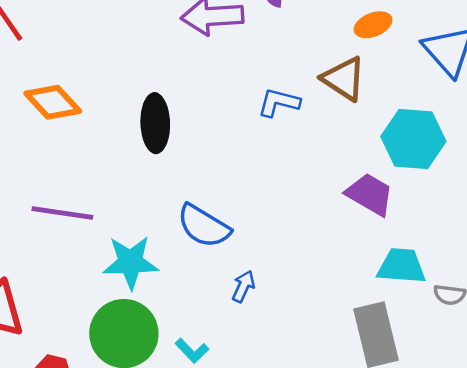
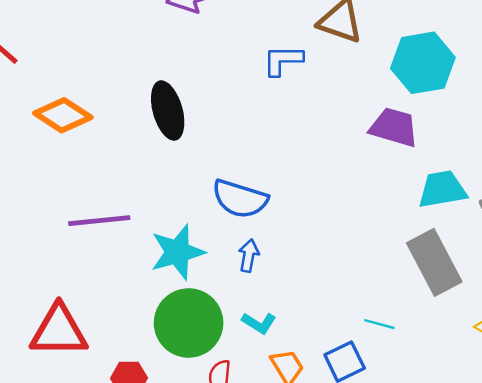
blue arrow: (243, 286) -> (249, 256), moved

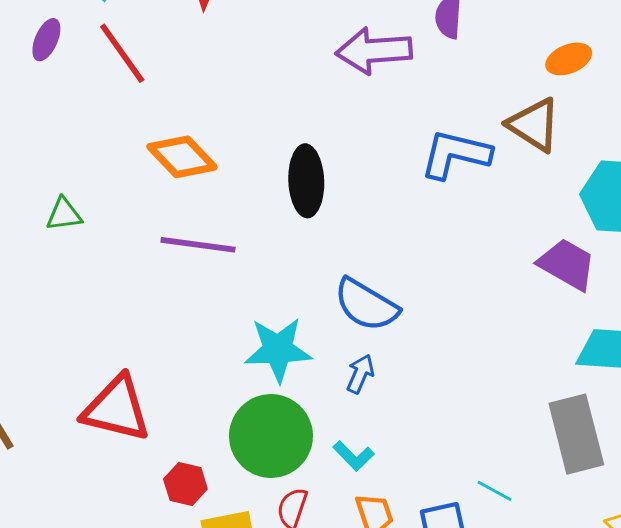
blue L-shape: (283, 60) -> (455, 154), size x1.4
purple line: (99, 221) -> (198, 245), moved

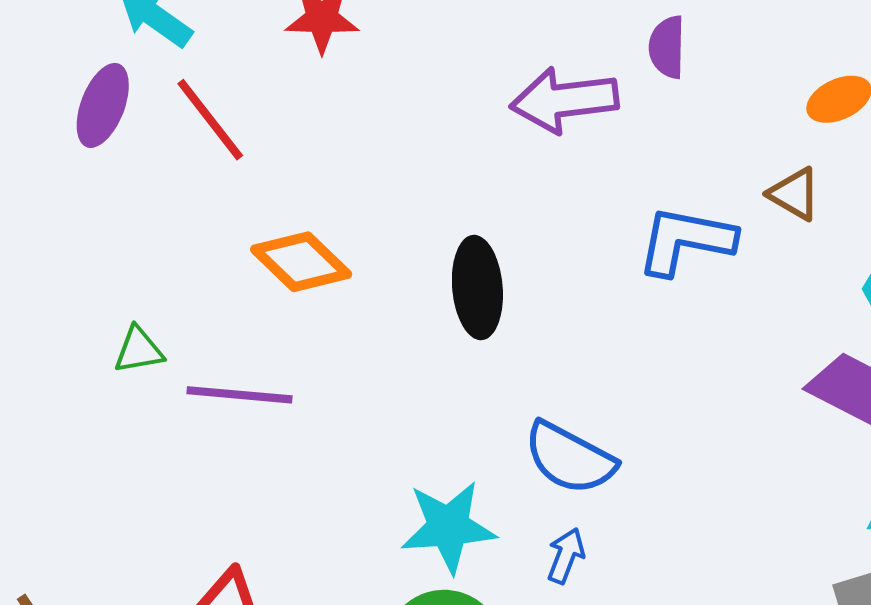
purple ellipse: (46, 40) -> (103, 105), size x1.4
brown triangle: (534, 125) -> (794, 194), size x0.7
purple line: (198, 245) -> (240, 395), moved

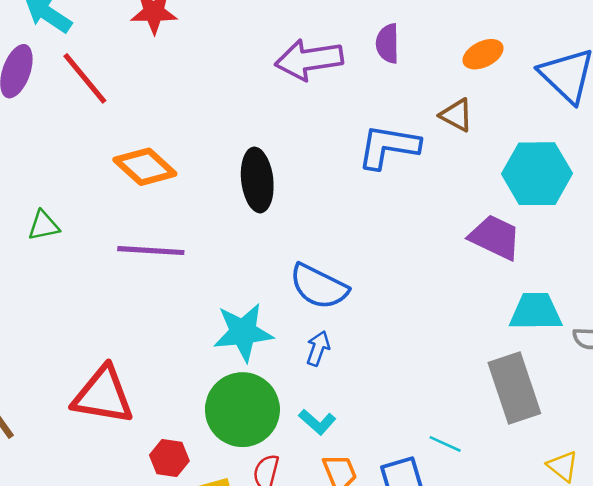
purple semicircle: (667, 47) -> (388, 43), moved
purple line: (240, 395) -> (151, 251), moved

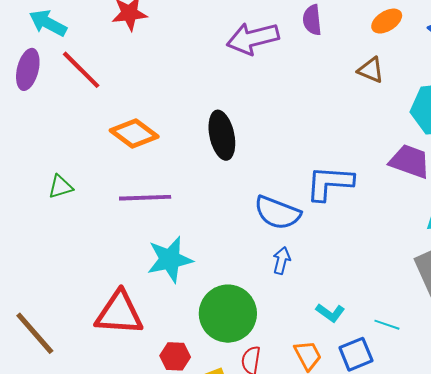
blue L-shape: (388, 147) -> (330, 183), moved
cyan star: (243, 332) -> (170, 259), moved
cyan L-shape: (317, 422) -> (330, 313), moved

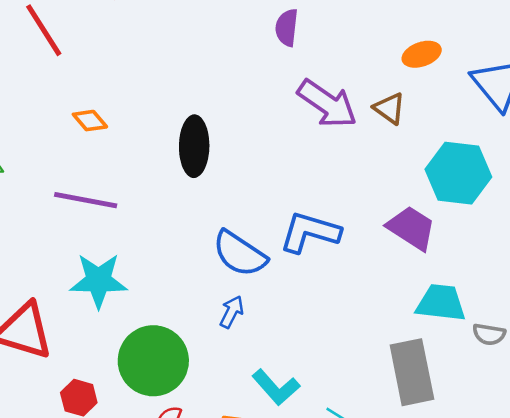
purple semicircle: (312, 20) -> (287, 28), moved
purple arrow: (253, 38) -> (327, 104), moved, turned -144
orange diamond: (134, 133) -> (90, 121), size x0.6
cyan L-shape: (330, 313) -> (276, 387), size x1.4

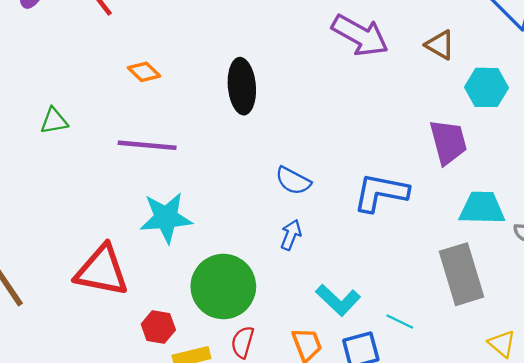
brown triangle: (389, 108) -> (440, 45), moved
cyan hexagon: (458, 173) -> (487, 87), size x0.7
purple trapezoid: (411, 228) -> (448, 142), turned 48
blue L-shape: (310, 232) -> (381, 193), moved
blue semicircle: (240, 254) -> (293, 181), size x0.7

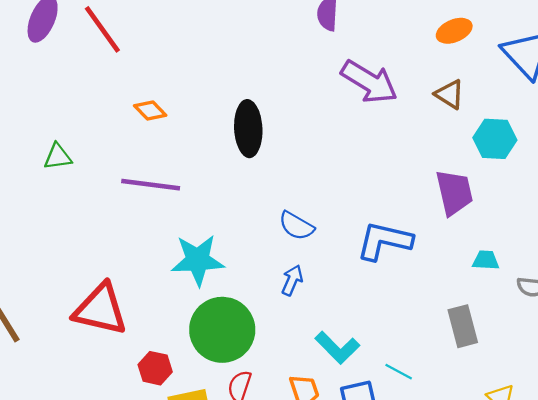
cyan trapezoid: (482, 208) -> (486, 260), size x0.6
cyan star: (166, 218) -> (198, 260), moved
gray rectangle: (462, 274) -> (463, 326), size x0.7

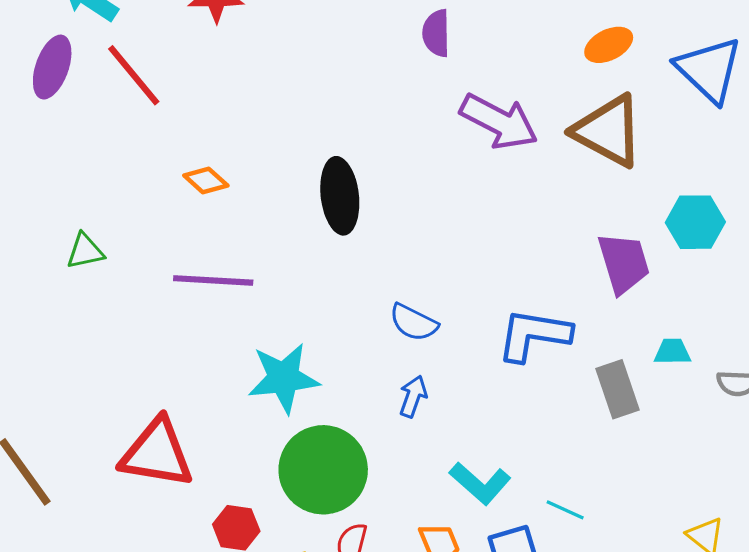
brown triangle: (449, 94) -> (608, 131), size x1.8
cyan hexagon: (495, 139) -> (695, 222), moved
gray rectangle: (463, 326) -> (617, 389), moved

